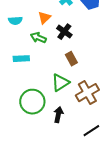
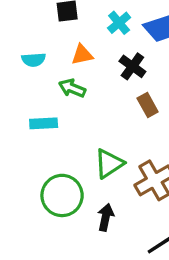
orange triangle: (44, 18) -> (82, 55), turned 32
black cross: (64, 32) -> (132, 66), moved
brown rectangle: (71, 59) -> (148, 105), moved

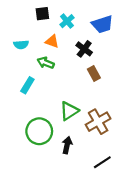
cyan cross: (119, 23) -> (67, 21), moved
orange triangle: (82, 55) -> (52, 41), turned 32
cyan rectangle: (44, 123) -> (27, 85), turned -56

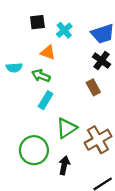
cyan semicircle: (21, 45) -> (14, 68), moved
black cross: (84, 49) -> (101, 61), moved
cyan rectangle: (27, 85) -> (46, 100), moved

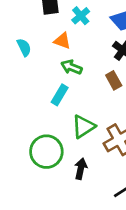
cyan semicircle: (14, 68) -> (24, 47), moved, turned -112
green arrow: (41, 76) -> (71, 67), moved

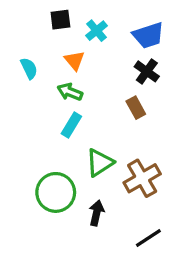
orange triangle: (62, 41) -> (75, 60), turned 30
green arrow: (71, 67) -> (70, 92), moved

